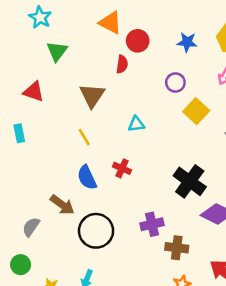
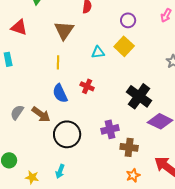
yellow square: (196, 111) -> (124, 46), moved
yellow line: (84, 137) -> (58, 62), turned 32
gray semicircle: (31, 227) -> (17, 112), moved

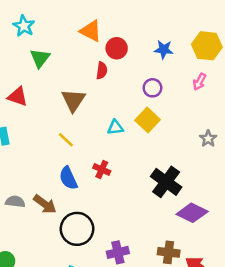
yellow line: (58, 62) -> (66, 140), turned -48
gray semicircle: (17, 112) -> (15, 202), turned 63
purple cross: (110, 129) -> (118, 252), moved
brown cross: (129, 147) -> (169, 252), moved

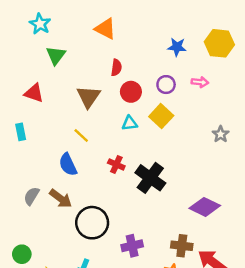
red circle: (117, 48) -> (131, 92), moved
pink arrow: (199, 82) -> (200, 82), moved, turned -112
blue semicircle: (68, 178) -> (68, 165), moved
black cross: (166, 182) -> (150, 178), moved
gray semicircle: (15, 202) -> (32, 196), turned -66

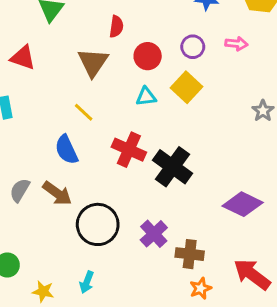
red semicircle: (116, 68) -> (116, 27), moved
red cross: (116, 165) -> (129, 150), size x1.5
purple cross: (132, 246) -> (154, 234), moved, turned -30
brown cross: (182, 246) -> (190, 254), moved

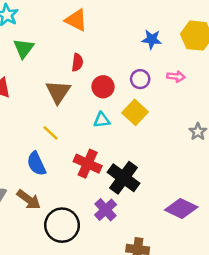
purple cross: (154, 234) -> (106, 210), moved

